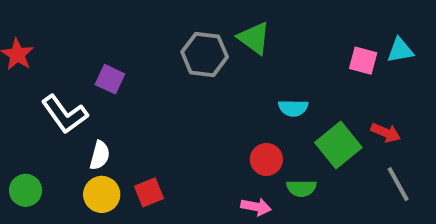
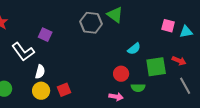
cyan triangle: (400, 50) -> (186, 32), moved
cyan semicircle: (293, 108) -> (134, 49), turned -40
green square: (338, 145) -> (156, 67), turned 30

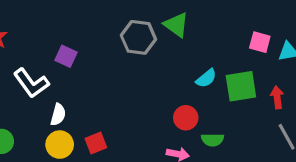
red arrow: (179, 61) -> (277, 97), turned -120
green square: (156, 67) -> (241, 86), moved

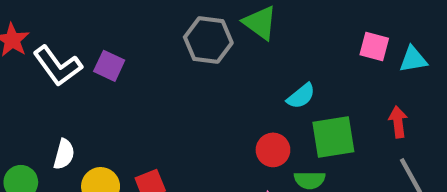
white L-shape: (31, 83) -> (57, 66), moved
green square: (241, 86) -> (333, 137), moved
white semicircle: (58, 115) -> (64, 154), moved

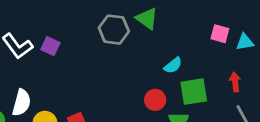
white semicircle: (64, 154) -> (22, 103), size x1.4

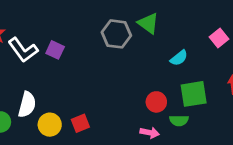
pink square: (220, 34) -> (219, 38), turned 36
cyan semicircle: (173, 65) -> (179, 58), moved

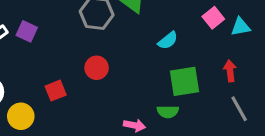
red circle: (156, 102) -> (97, 68), moved
red square: (80, 123) -> (56, 91), moved

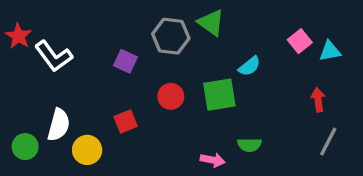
purple square: (27, 31) -> (126, 61), moved
green square: (184, 81) -> (219, 95), moved
gray line: (239, 109) -> (328, 142), turned 56

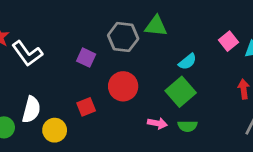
green triangle: (211, 23) -> (156, 26), turned -30
green square: (219, 95) -> (181, 92), moved, turned -32
red circle: (171, 96) -> (123, 86), size x1.4
pink arrow: (213, 160) -> (157, 123), moved

